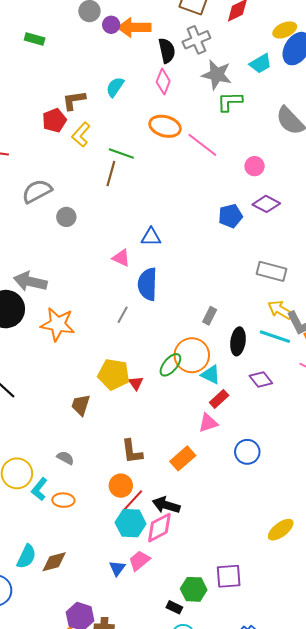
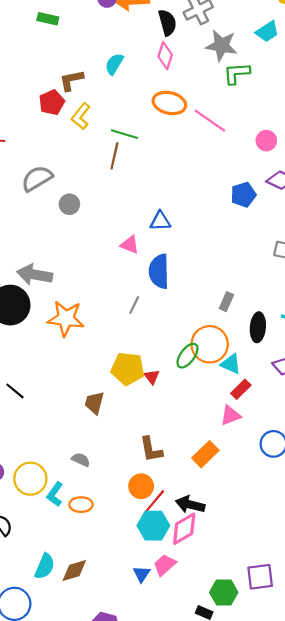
green rectangle: (35, 39) -> (48, 19), moved

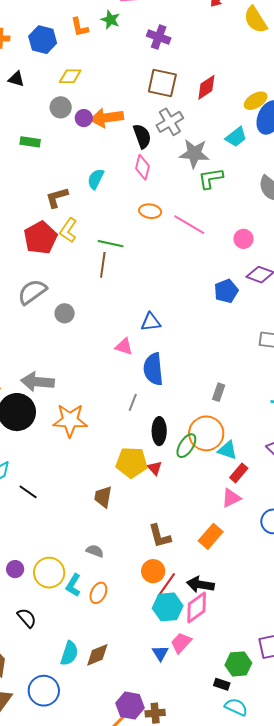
red pentagon: (52, 102) -> (40, 238), moved, size x1.4
orange ellipse: (169, 103) -> (150, 211), size x0.7
black ellipse: (258, 327) -> (159, 431), moved
orange ellipse: (81, 505) -> (98, 593), turned -60

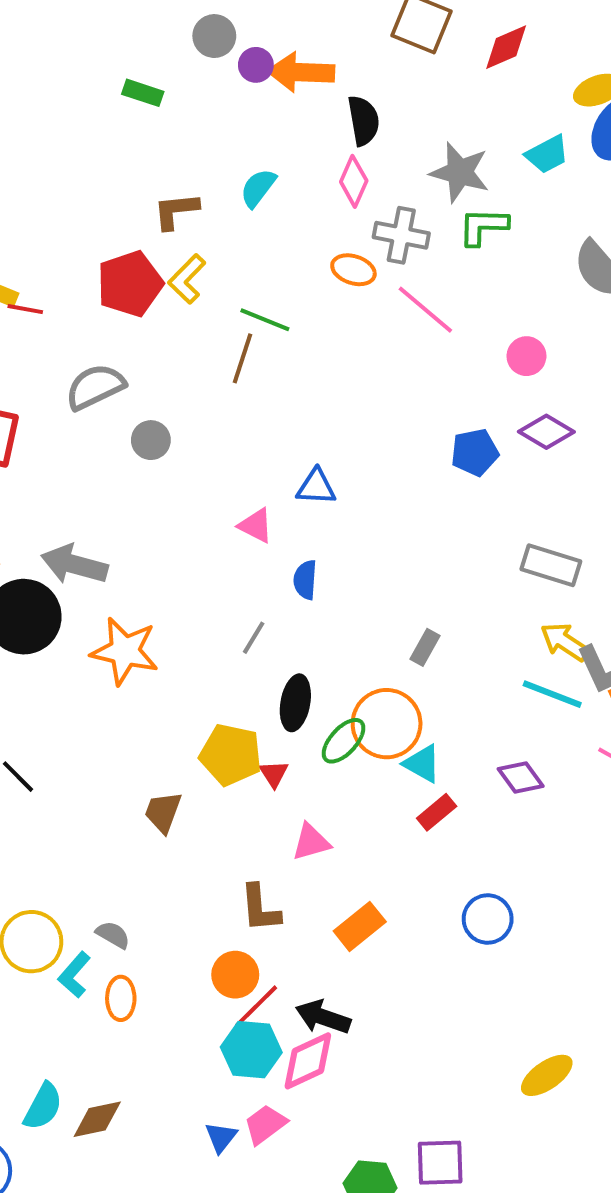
gray cross: (170, 122) -> (401, 235), moved, turned 32
blue semicircle: (153, 369) -> (305, 580), size x0.6
pink triangle: (231, 498) -> (311, 842), moved
gray semicircle: (95, 551) -> (113, 935), moved
orange ellipse: (98, 593) -> (121, 998), turned -35

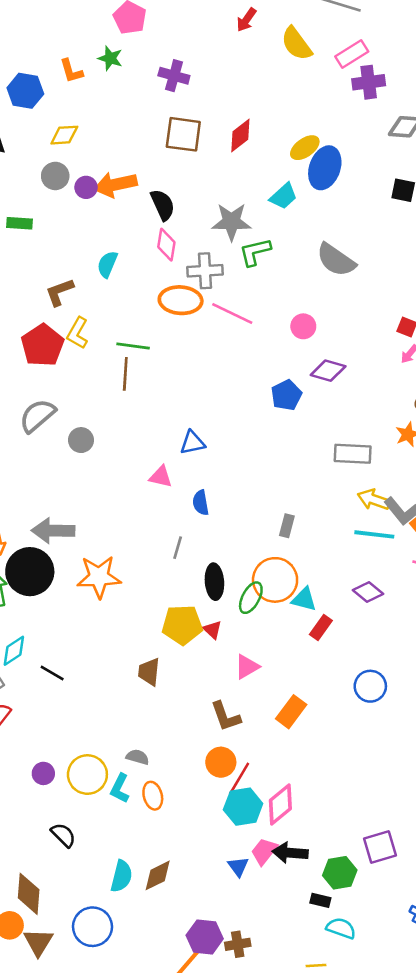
orange ellipse: (353, 270) -> (181, 300), size x1.5
black arrow: (323, 1017) -> (290, 853), moved

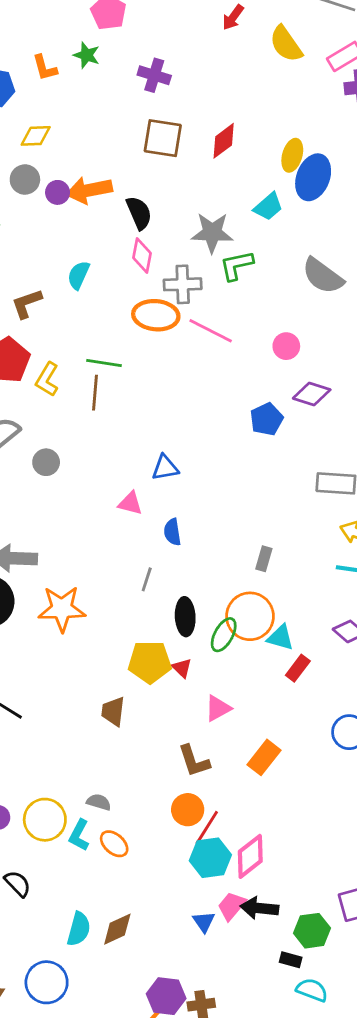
yellow ellipse: (305, 148) -> (292, 155), turned -40
yellow L-shape: (78, 333) -> (47, 379), moved
orange ellipse: (153, 796) -> (114, 844), turned -36

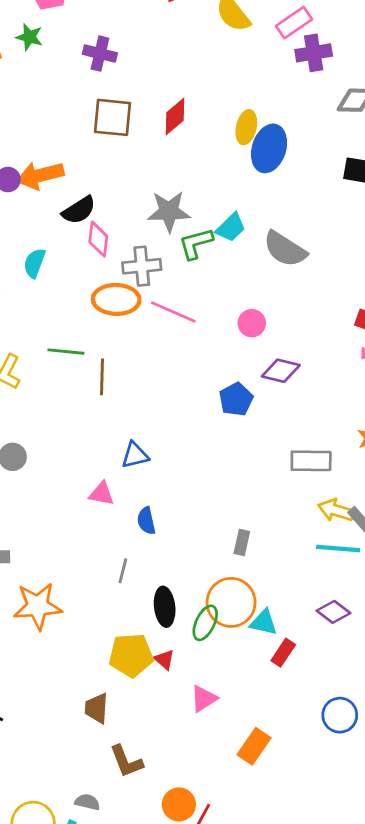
cyan trapezoid: (268, 207) -> (231, 228), moved
black semicircle: (139, 213) -> (79, 210), moved, turned 84
brown line: (95, 393) -> (102, 377), moved
brown L-shape: (194, 761) -> (126, 761), moved

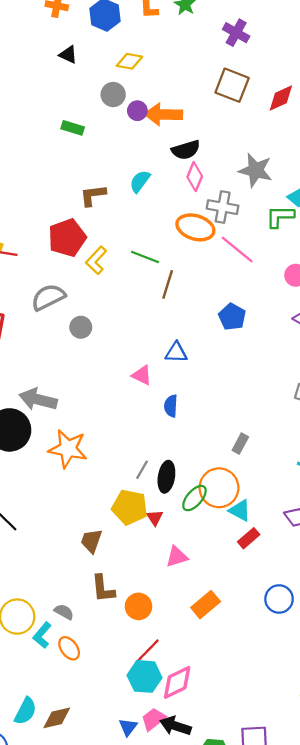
green L-shape: (196, 243) -> (280, 217), moved
blue pentagon: (236, 399) -> (232, 317), moved, turned -30
gray line: (123, 571) -> (142, 470), moved
orange circle: (179, 804) -> (139, 606), moved

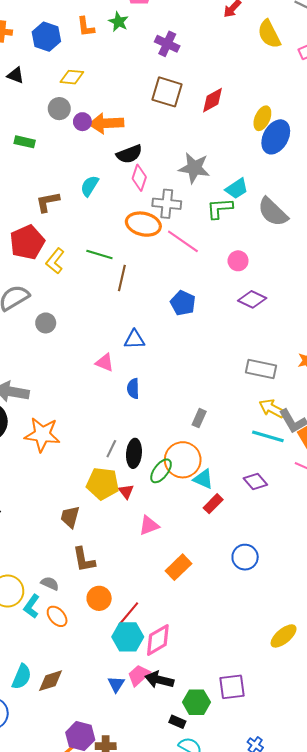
orange circle: (139, 606) -> (99, 598), moved

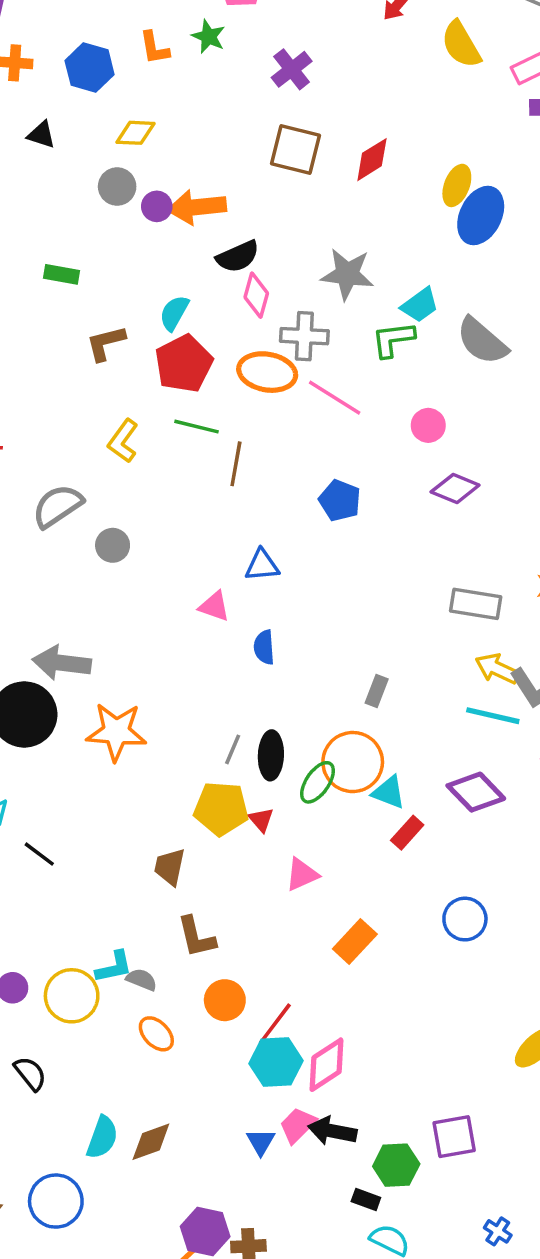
purple cross: (167, 44) -> (292, 69), turned 30
green rectangle: (25, 142) -> (62, 274), moved
red pentagon: (27, 242) -> (184, 364), moved
purple diamond: (255, 481) -> (476, 792), size x1.4
cyan L-shape: (32, 606) -> (114, 967), moved, turned -135

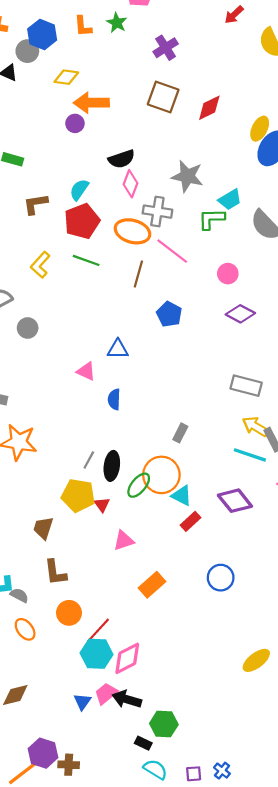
gray circle: (117, 187) -> (27, 51), moved
orange arrow: (197, 207) -> (91, 103), moved
brown line: (236, 464) -> (138, 274), moved
purple square: (454, 1137) -> (194, 774), moved, size x0.6

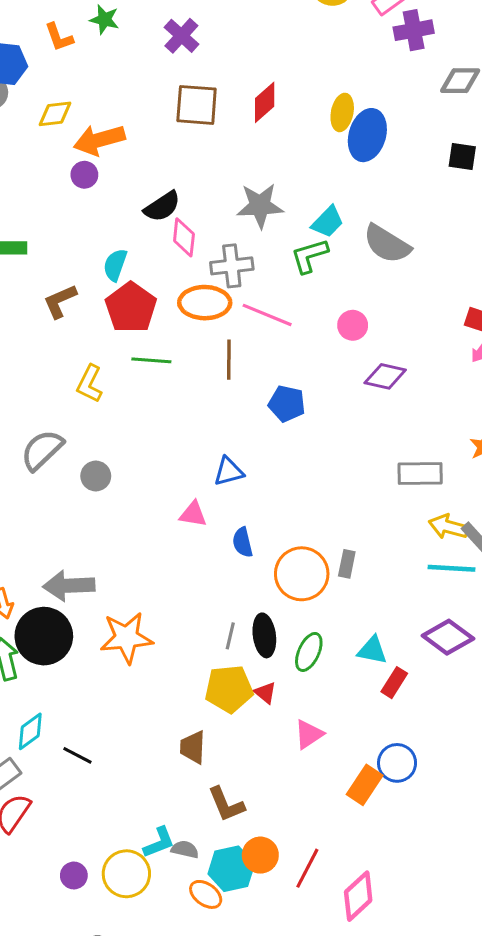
orange circle: (161, 475) -> (302, 574), moved
blue circle: (221, 578) -> (397, 763), moved
cyan hexagon: (97, 654) -> (231, 869), moved

